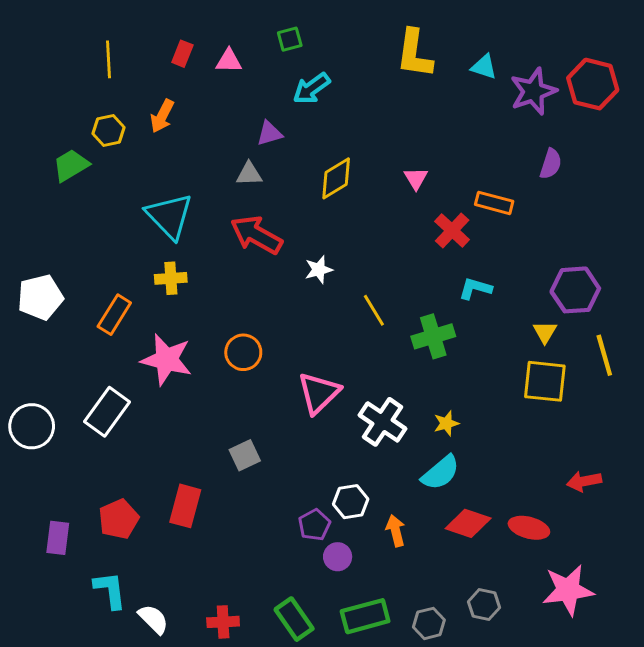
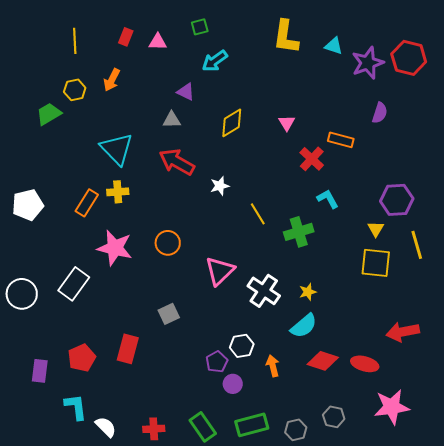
purple triangle: (269, 133) -> (186, 92), turned 42
cyan L-shape: (475, 289) -> (328, 199), turned 45
orange rectangle: (114, 315) -> (87, 203), moved
red arrow: (584, 481) -> (403, 332), size x1.4

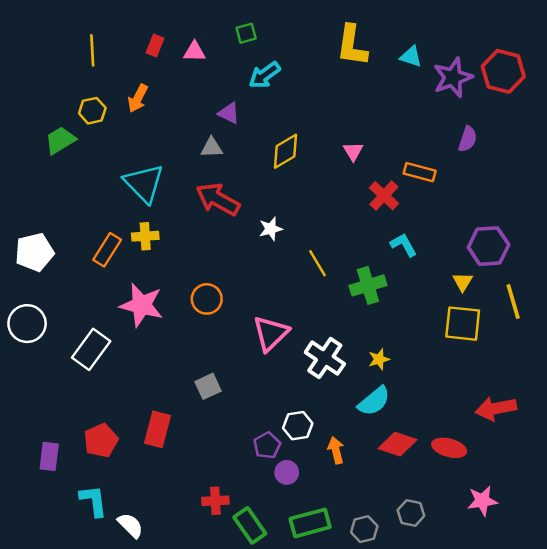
white circle: (22, 294) -> (27, 324), moved
pink star: (392, 407) -> (482, 501), size x0.7
red cross: (154, 429) -> (215, 501), moved

